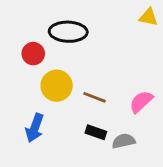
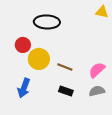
red circle: (33, 54) -> (23, 45), moved
gray semicircle: (124, 141) -> (97, 91), moved

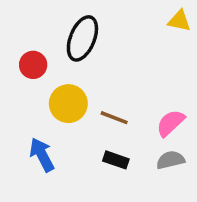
black ellipse: (47, 22) -> (82, 38), turned -70
red circle: (23, 45) -> (33, 65), moved
blue arrow: (24, 88) -> (42, 155), turned 132

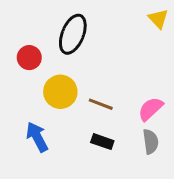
yellow triangle: (179, 21) -> (158, 19), turned 35
gray semicircle: (170, 160) -> (151, 142), turned 95

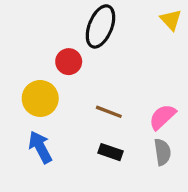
black ellipse: (73, 34) -> (100, 26), moved
red circle: (29, 58) -> (69, 62), moved
yellow circle: (60, 92) -> (40, 98), moved

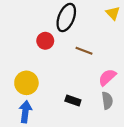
yellow circle: (40, 98) -> (26, 83), moved
brown line: (109, 112) -> (84, 51), moved
blue arrow: (40, 147) -> (25, 112), moved, turned 35

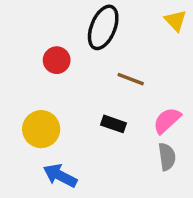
red circle: (45, 41) -> (57, 60), moved
black rectangle: (73, 101) -> (114, 124), moved
blue arrow: (25, 112) -> (60, 176), moved, turned -70

